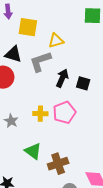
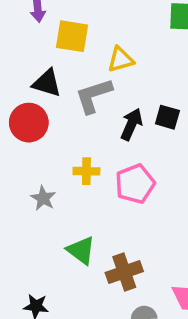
black square: (83, 83) -> (167, 117), moved
yellow cross: (40, 114) -> (86, 171), moved

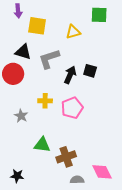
yellow triangle: (121, 60) -> (73, 32), moved
green triangle: (81, 250) -> (42, 145), turned -30

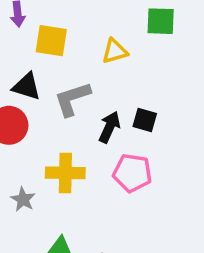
yellow cross: (45, 101) -> (65, 173), size x1.5
pink pentagon: (72, 108) -> (132, 173), moved, turned 30

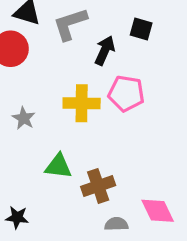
black square: (145, 120) -> (141, 29), moved
yellow cross: (65, 173) -> (82, 103), moved

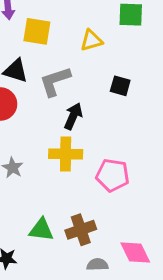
black arrow: (105, 50) -> (73, 116), moved
pink pentagon: (126, 93) -> (113, 175), moved
green triangle: (58, 166) -> (41, 230), moved

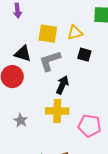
yellow square: (37, 31) -> (48, 34), moved
black square: (120, 86) -> (84, 55), moved

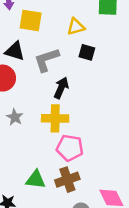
yellow square: (48, 34) -> (31, 21), moved
gray star: (21, 120) -> (15, 117), moved
pink pentagon: (90, 126) -> (70, 148), moved

